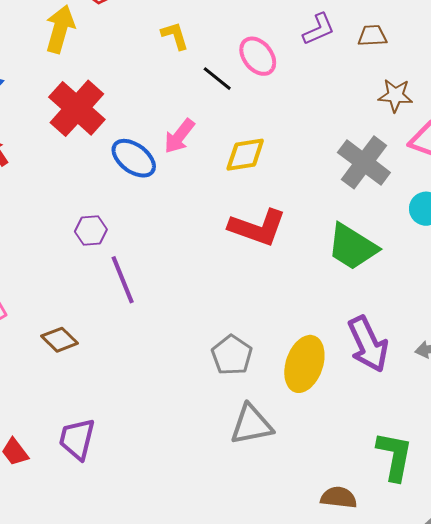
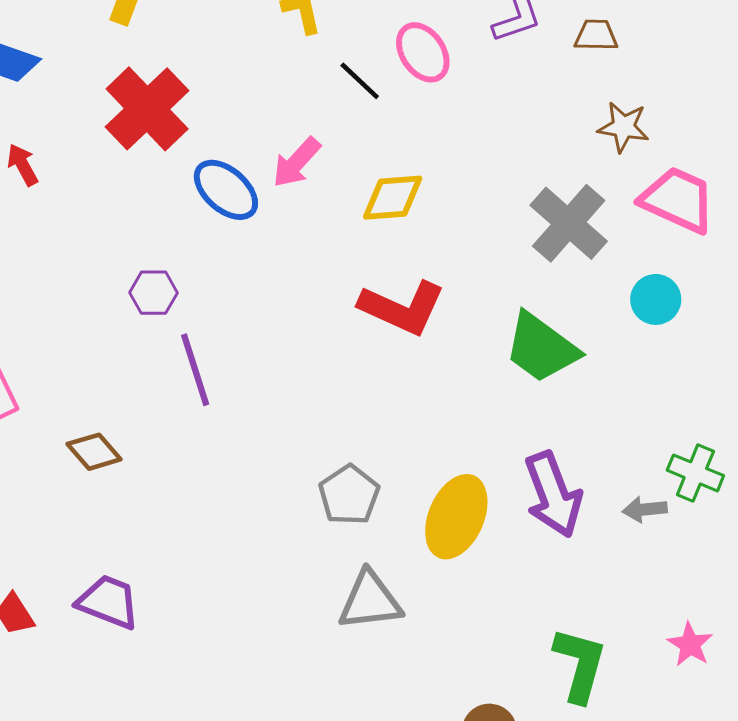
purple trapezoid: (77, 439) -> (108, 602), turned 93

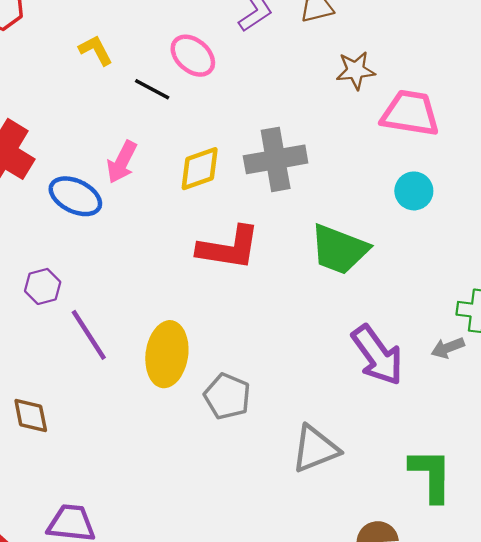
gray cross: (569, 223) -> (276, 159), moved, turned -36
brown diamond: (94, 452) -> (31, 416), turned 45
yellow ellipse: (456, 517) -> (167, 354), moved
gray triangle: (370, 601) -> (315, 449), moved

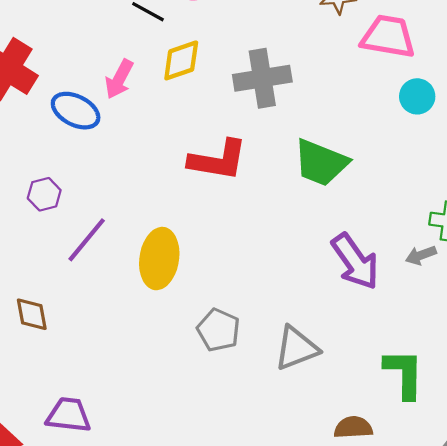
yellow diamond: (200, 169) -> (181, 60), moved
cyan circle: (414, 191) -> (417, 96), moved
purple line: (89, 335) -> (87, 240), turned 72
gray pentagon: (227, 396) -> (218, 330), moved

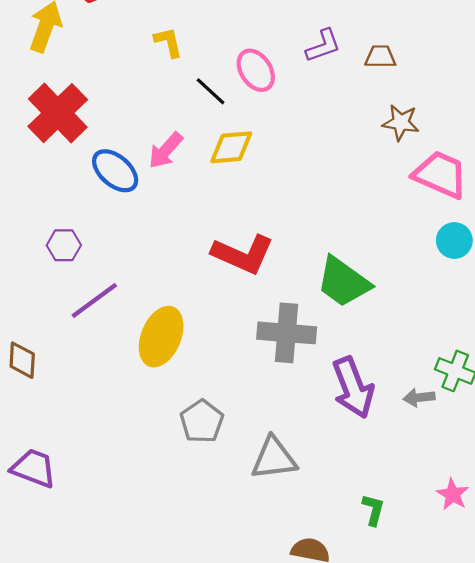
gray cross: (262, 78) -> (287, 333), moved
green L-shape: (404, 374) -> (373, 510), size x0.6

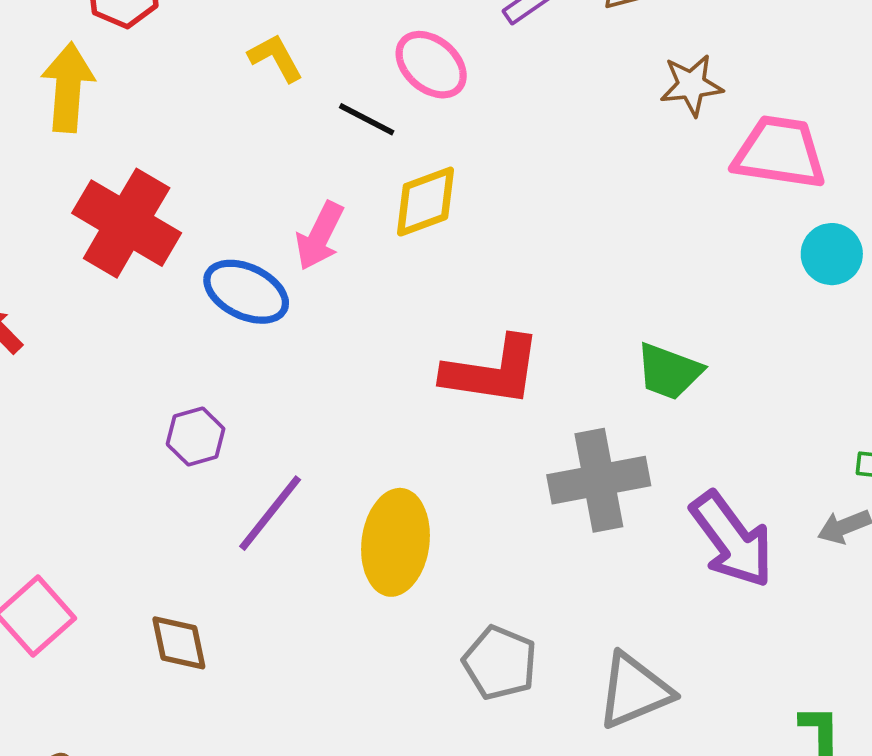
green trapezoid: (343, 282) -> (669, 371), size x0.7

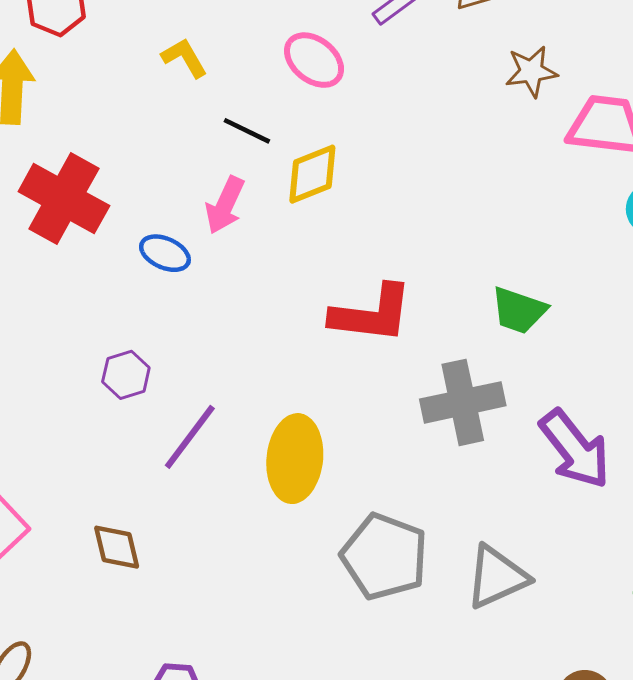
black line: (367, 119) -> (247, 131), moved
blue ellipse: (246, 292) -> (165, 253), size x0.7
gray pentagon: (500, 663) -> (384, 557), size x1.4

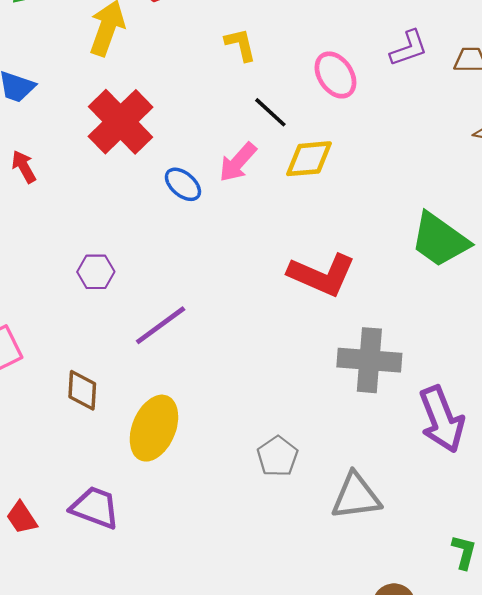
green trapezoid: (519, 310) -> (440, 240), moved, size x1.4
purple hexagon: (126, 375) -> (96, 272), moved
yellow ellipse: (295, 459) -> (154, 428), moved
gray pentagon: (384, 557) -> (278, 456), size x0.6

